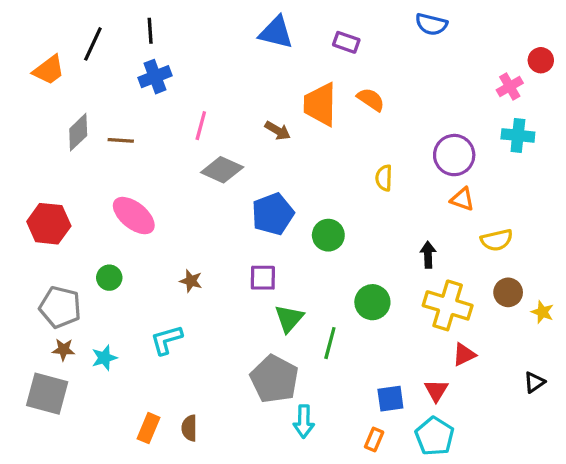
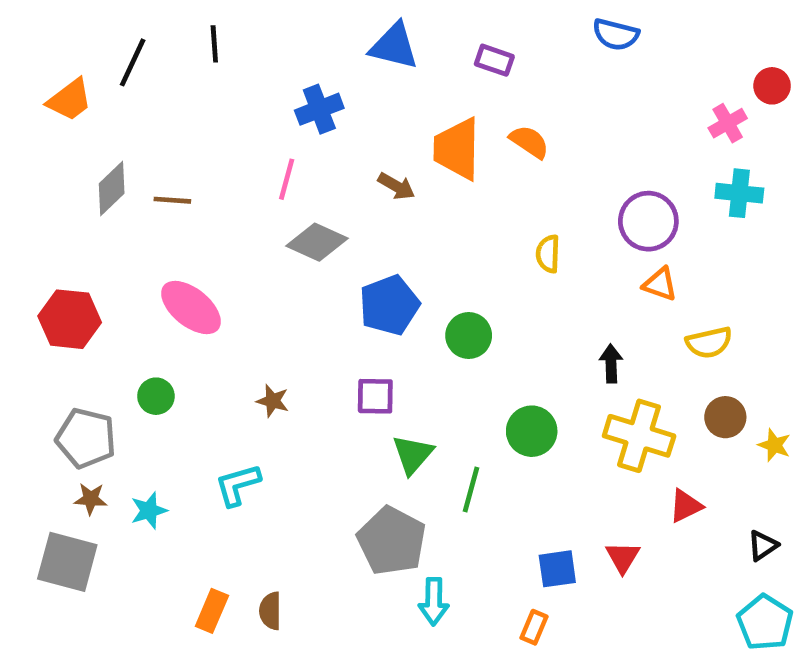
blue cross: (155, 77) -> (319, 109), moved
red triangle: (464, 354) -> (686, 506), moved
cyan pentagon: (435, 436) -> (765, 623), moved

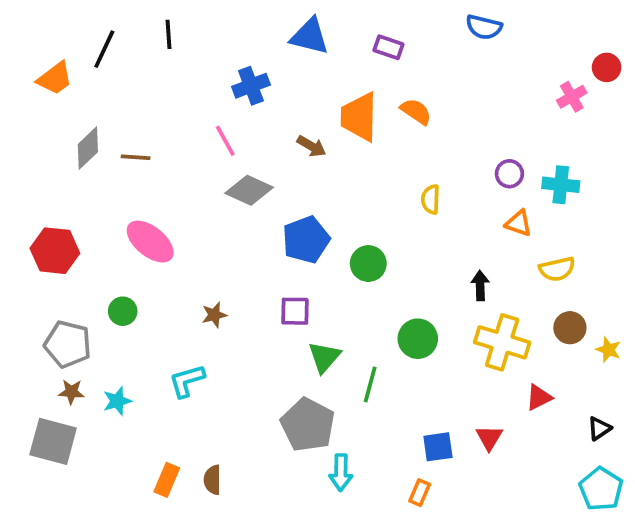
pink line: (287, 179) -> (225, 141), turned -44
cyan cross: (739, 193) -> (561, 185), moved
purple circle: (648, 221) -> (509, 174), size x0.6
brown star: (273, 401) -> (214, 315), turned -30

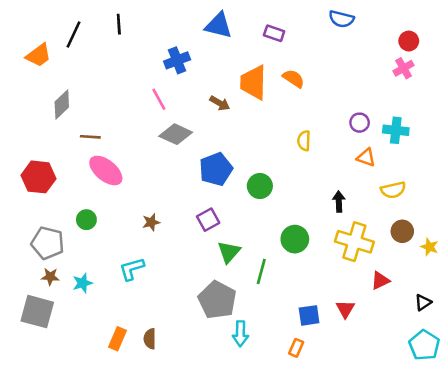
red circle: (607, 67) -> (409, 41), moved
brown line: (136, 157) -> (90, 137), moved
purple square: (295, 311) -> (208, 220), turned -30

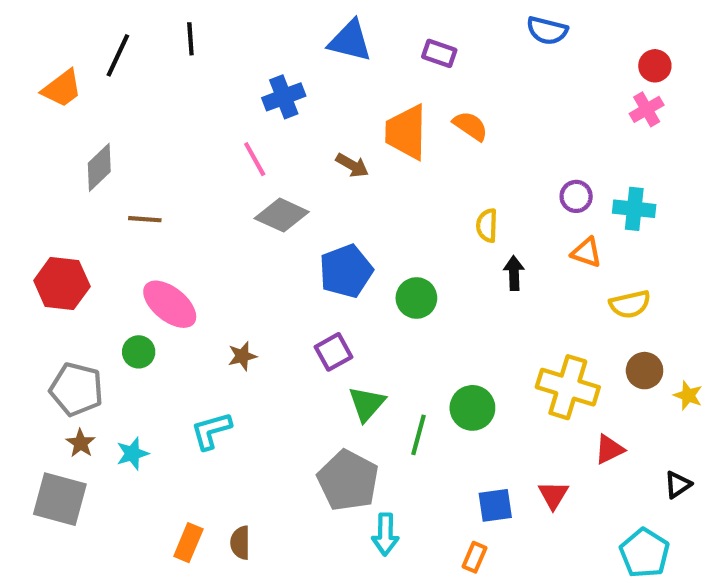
pink ellipse: (106, 170) -> (170, 304), moved
black arrow: (339, 202) -> (514, 273), moved
green circle: (295, 239) -> (472, 408), moved
brown star: (50, 277) -> (81, 443), turned 30
cyan pentagon: (424, 345) -> (645, 553), moved

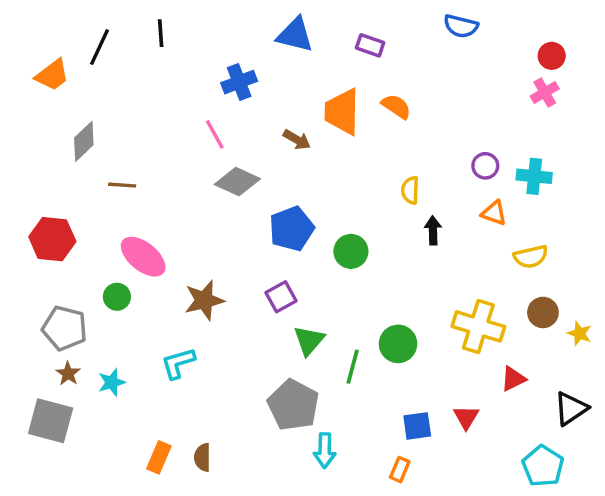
brown star: (242, 356) -> (204, 300), size x1.6
black triangle: (678, 485) -> (571, 409), size x1.5

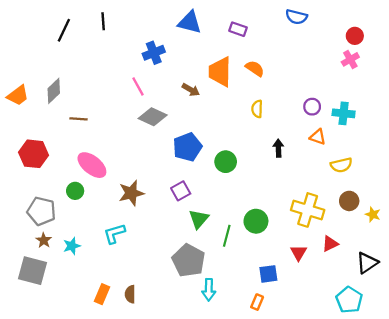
orange trapezoid: (52, 75) -> (18, 95), moved
yellow semicircle: (410, 190) -> (257, 109), moved
red triangle: (466, 417) -> (299, 253), moved

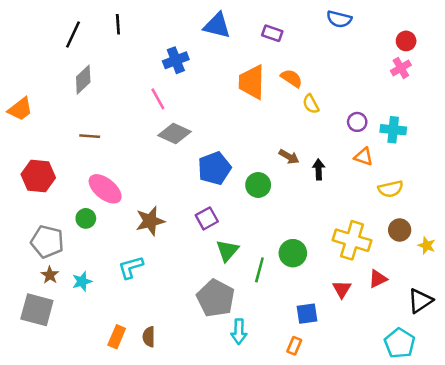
brown arrow: (191, 90) -> (289, 157), moved
gray diamond: (54, 91) -> (83, 80), moved
yellow semicircle: (257, 109) -> (311, 104), moved, turned -30

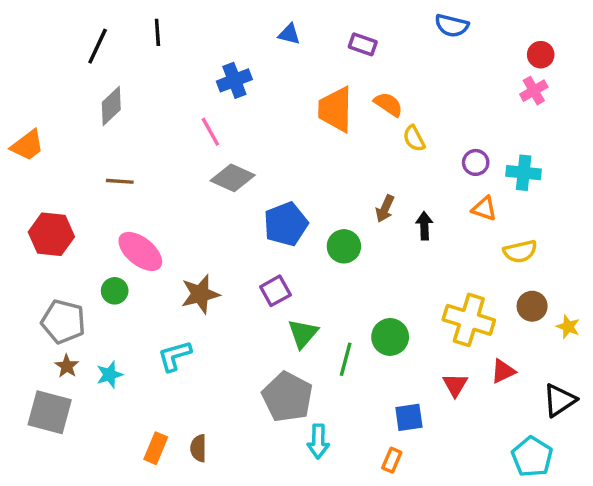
blue triangle: (217, 26) -> (289, 34), size x0.6
brown arrow: (289, 157) -> (385, 209), turned 84

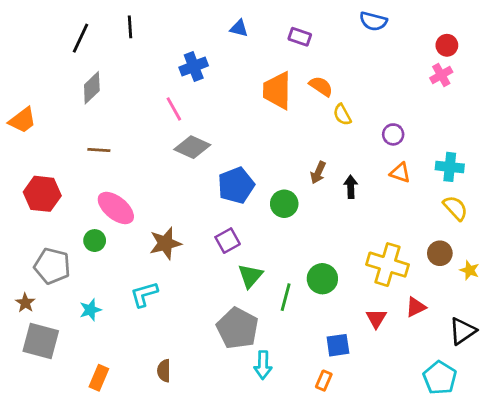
cyan cross: (524, 173) -> (450, 167), moved
yellow semicircle: (520, 251) -> (455, 208), moved, turned -120
brown star: (67, 366) -> (25, 303), moved
orange rectangle: (156, 448) -> (99, 378), moved

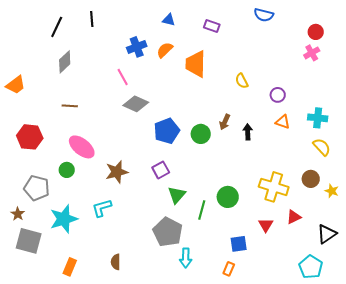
orange semicircle: (321, 86) -> (165, 50), moved, turned -78
green circle: (284, 204) -> (201, 134), moved
cyan star: (90, 310) -> (64, 219), size x1.8

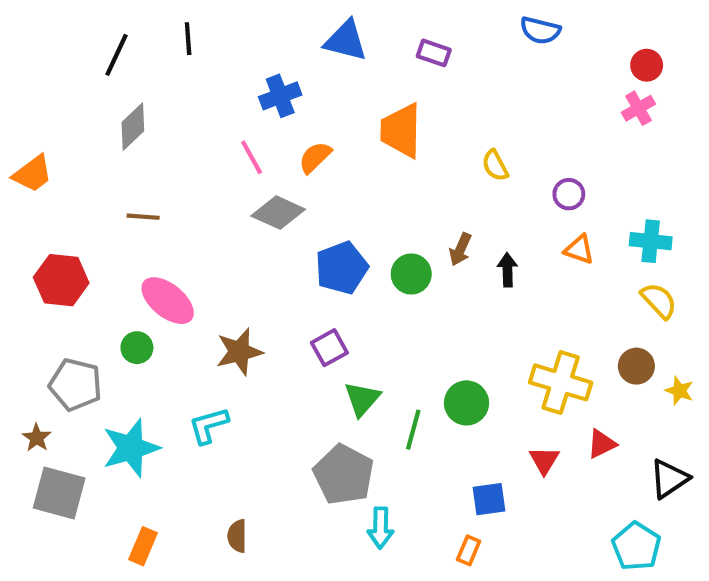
blue triangle: (169, 20) -> (346, 41), size x1.6
orange semicircle: (165, 50) -> (315, 157), moved

